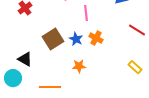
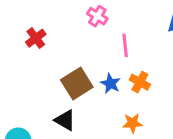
black triangle: (25, 59) -> (65, 120), moved
orange star: (79, 66) -> (132, 123), moved

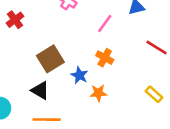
pink line: (125, 45) -> (105, 23), moved, turned 42
blue star: (111, 84) -> (79, 75), moved

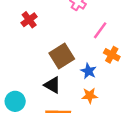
pink line: (105, 23) -> (100, 30), moved
orange star: (98, 93) -> (90, 96), moved

